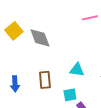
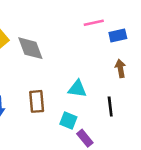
cyan square: (70, 95) -> (68, 120), turned 32

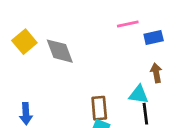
cyan triangle: (77, 89) -> (139, 95), moved
brown rectangle: (37, 101) -> (99, 108), moved

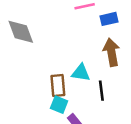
brown arrow: (156, 73) -> (112, 52), size x1.5
cyan triangle: (139, 95) -> (81, 73), moved

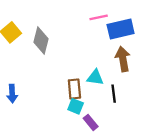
blue rectangle: (109, 19) -> (121, 29), size x1.6
gray diamond: (21, 32) -> (41, 41), turned 35

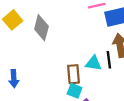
black line: (114, 94) -> (109, 60), moved

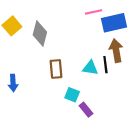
brown rectangle: (73, 74) -> (56, 69), moved

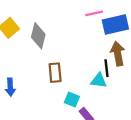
cyan triangle: (90, 68) -> (99, 80), moved

